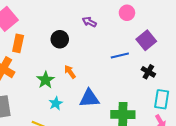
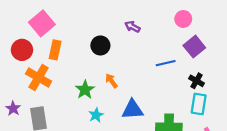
pink circle: (127, 13) -> (183, 19), moved
cyan rectangle: (162, 99) -> (199, 104), moved

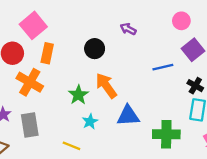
orange arrow: (111, 81) -> (106, 86), size x1.6

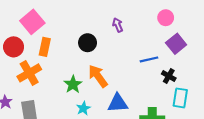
purple arrow: (128, 29) -> (118, 25), turned 40
orange cross: (30, 82) -> (29, 73), turned 30
black cross: (195, 86) -> (169, 76), moved

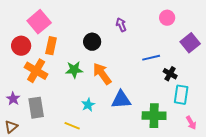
purple square: (176, 44) -> (190, 43), moved
orange cross: (29, 73) -> (36, 71), turned -30
green star: (73, 84) -> (74, 70), moved, turned 30

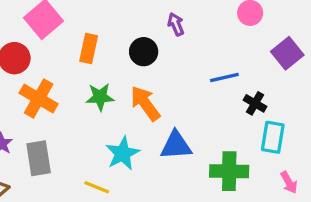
black circle: (92, 42) -> (144, 52), moved
orange rectangle: (51, 46) -> (89, 48), moved
cyan star: (88, 105) -> (123, 153), size x1.5

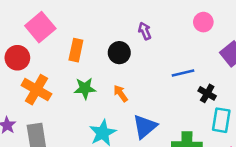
orange arrow: (145, 103) -> (121, 93), size x0.6
blue triangle: (176, 145) -> (145, 127), turned -36

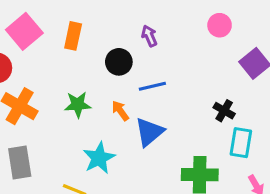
orange rectangle: (76, 50) -> (73, 36), moved
blue line: (183, 73) -> (152, 86), moved
blue triangle: (145, 127) -> (149, 132), moved

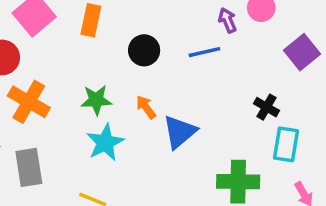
purple arrow: (149, 36) -> (227, 20), moved
blue line: (152, 86) -> (204, 52), moved
cyan star: (99, 158) -> (105, 143), moved

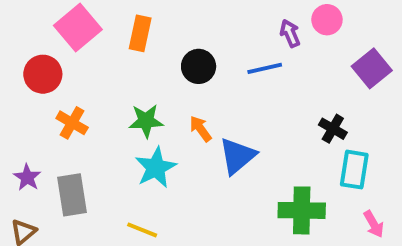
orange cross: (29, 102) -> (72, 123), size x0.7

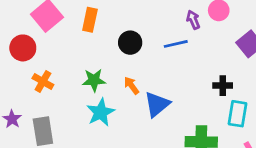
black cross: (333, 129) -> (223, 86), turned -30

